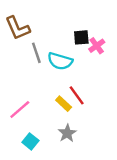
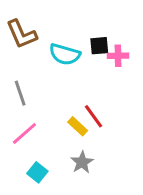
pink cross: (97, 46) -> (118, 56), turned 35
gray line: (36, 53) -> (20, 93), moved
cyan semicircle: (60, 61) -> (65, 54), moved

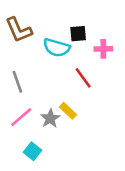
black square: (99, 46) -> (78, 34), moved
red line: (94, 116) -> (83, 78), moved
gray star: (82, 162) -> (50, 118), moved

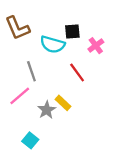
pink cross: (103, 49) -> (96, 46), turned -35
gray line: (17, 82) -> (31, 71), moved
pink line: (21, 117) -> (20, 96), moved

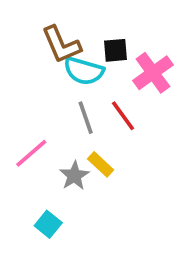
brown L-shape: (17, 28) -> (61, 45), moved
pink cross: (96, 46) -> (153, 73), size x1.5
gray line: (31, 71) -> (86, 118), moved

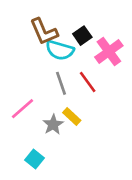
black square: (116, 50) -> (82, 36), turned -30

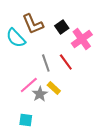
cyan semicircle: (60, 50) -> (16, 38), moved, turned 30
pink line: (23, 109) -> (29, 85), moved
cyan square: (35, 159) -> (26, 120), turned -32

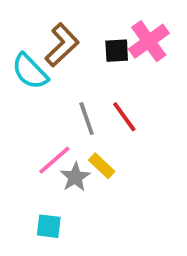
brown L-shape: (33, 24) -> (62, 45), turned -110
black square: (62, 27) -> (117, 51), turned 32
pink cross: (82, 39) -> (149, 41), moved

